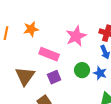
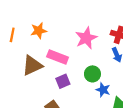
blue star: (100, 73) -> (103, 90), moved
brown triangle: (25, 76) -> (32, 65), moved, turned 30

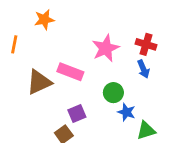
orange star: (39, 31) -> (44, 20), moved
purple square: (63, 81) -> (77, 113), moved

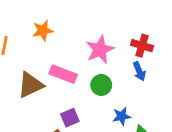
orange star: (44, 20) -> (43, 31), moved
green circle: (113, 93) -> (101, 85), moved
blue star: (126, 112) -> (122, 116), turned -30

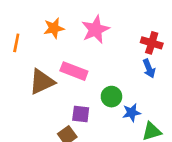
pink star: (100, 50) -> (95, 30), moved
green circle: (101, 85) -> (111, 97), moved
purple square: (70, 118) -> (81, 114), turned 30

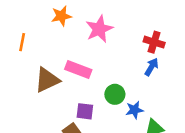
orange star: (54, 28) -> (61, 16), moved
blue arrow: (149, 68) -> (151, 67), turned -126

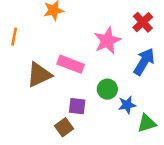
pink star: (99, 29) -> (107, 41), moved
red cross: (154, 42) -> (143, 22), moved, turned 30
blue arrow: (151, 67) -> (144, 62), size x1.5

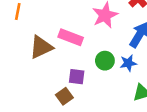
blue star: (127, 105) -> (128, 63), moved

